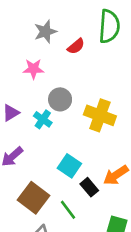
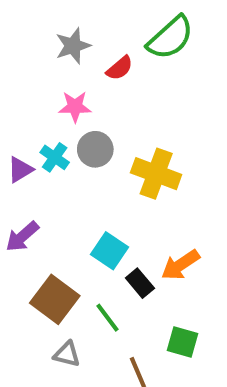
green semicircle: (109, 26) -> (170, 38), turned 44
pink star: (33, 69) -> (75, 107), moved
cyan cross: (43, 119) -> (55, 157), moved

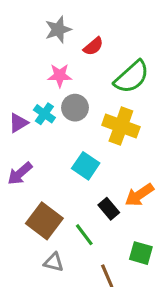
green semicircle: (170, 38) -> (132, 77), moved
cyan square: (109, 251) -> (86, 166), moved

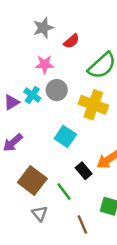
gray triangle: (54, 262) -> (40, 213), turned 35

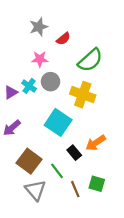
cyan square: (65, 137) -> (58, 122), size x1.4
gray triangle: (40, 213) -> (35, 190), size x1.5
brown line: (82, 224) -> (75, 189), moved

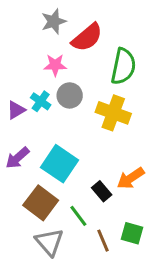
red semicircle: (63, 39) -> (87, 37), size x1.6
green semicircle: (90, 60) -> (123, 66), turned -36
cyan square: (58, 122) -> (60, 164), moved

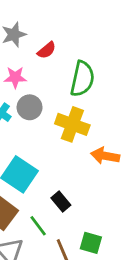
red semicircle: (87, 37) -> (47, 50), size x0.6
orange arrow: (131, 178) -> (105, 156), moved, turned 44

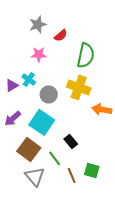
gray circle: (30, 107) -> (49, 94), moved

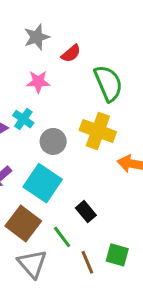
green semicircle: (86, 55) -> (108, 83), turned -35

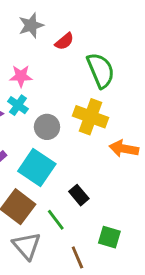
pink star: (38, 82) -> (21, 76), moved
brown line: (87, 262) -> (77, 257), moved

